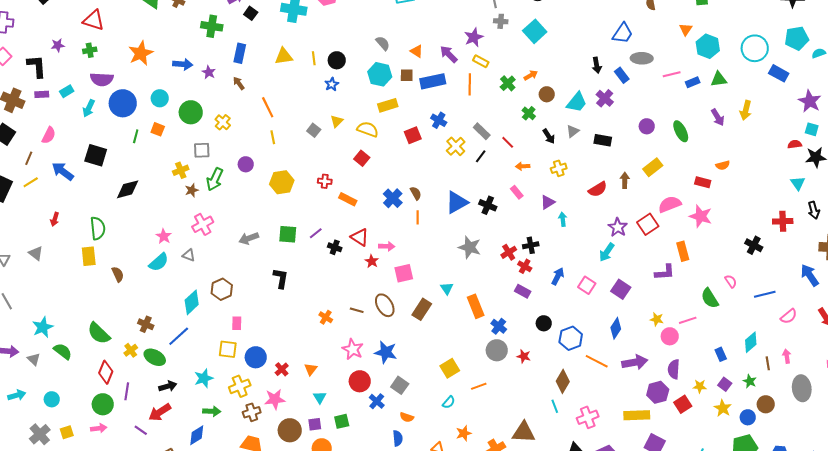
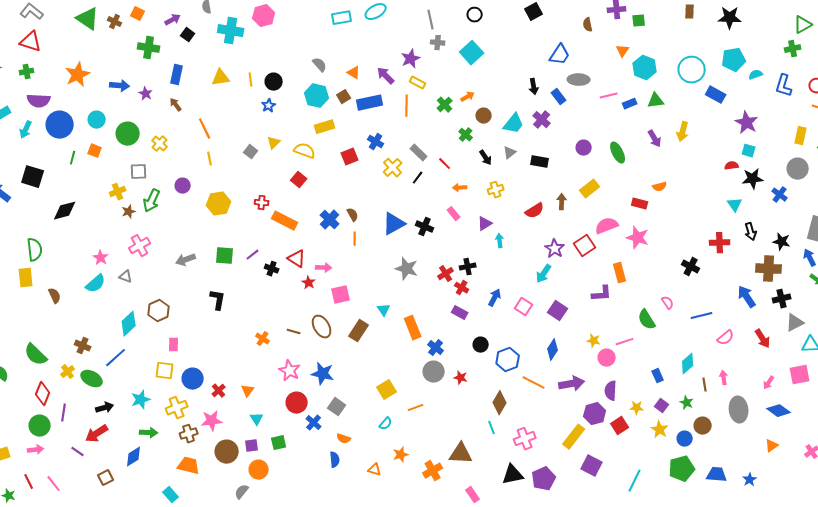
brown square: (407, 75) -> (344, 97), turned -32
orange rectangle: (348, 199) -> (285, 221), size x1.4
yellow rectangle: (637, 415) -> (574, 437), turned -50

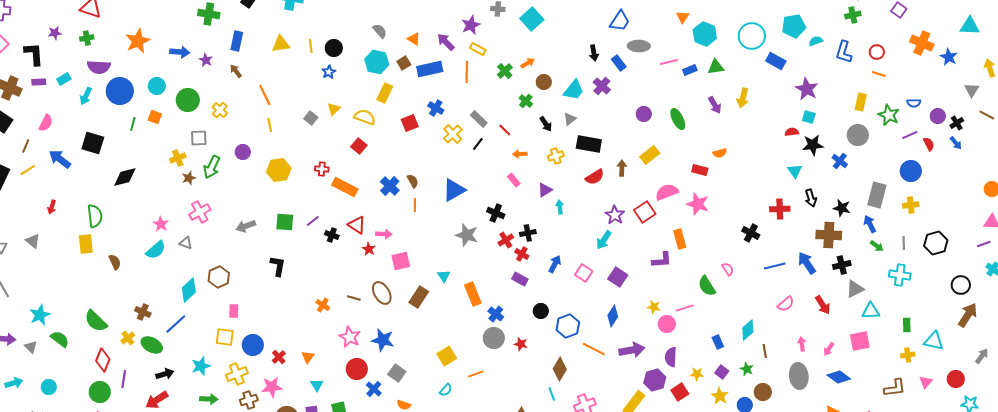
yellow rectangle: (325, 127) -> (385, 93), turned -48
black rectangle: (540, 162) -> (589, 144), moved, size x1.4
black cross: (425, 227) -> (496, 213), moved
blue line: (702, 316) -> (775, 266), moved
pink arrow: (724, 378) -> (802, 344), moved

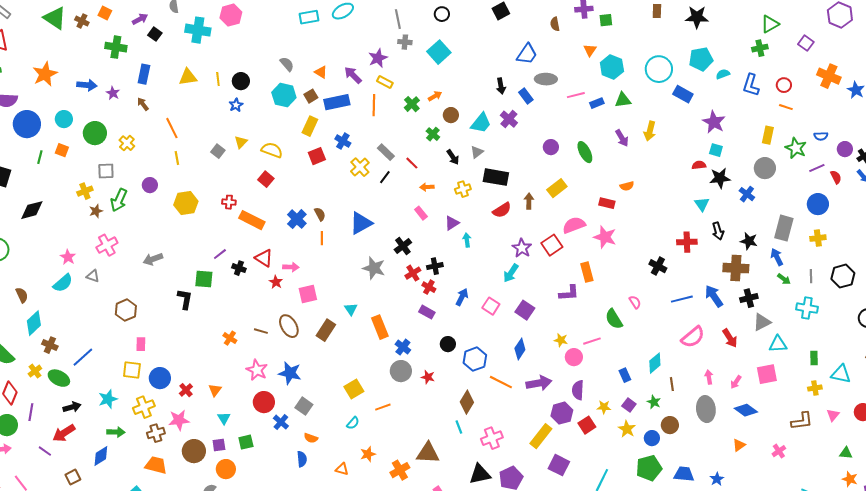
yellow rectangle: (385, 93) -> (310, 126), moved
black cross: (496, 213) -> (403, 246), turned 30
green square: (285, 222) -> (204, 279), moved
cyan diamond: (189, 290) -> (34, 323), moved
pink semicircle: (786, 304) -> (693, 337), size x1.4

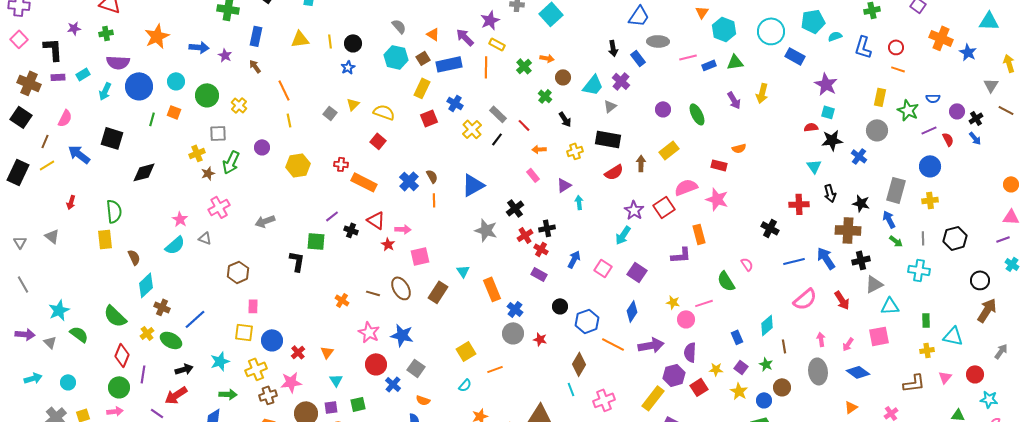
orange arrow: (435, 96) -> (547, 58), turned 40
gray triangle: (477, 152) -> (610, 106), moved

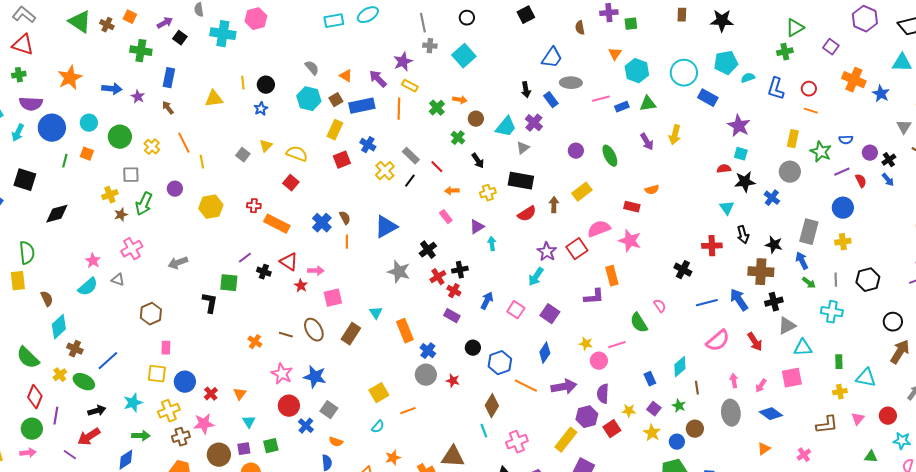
yellow triangle: (300, 39) -> (214, 99), moved
orange line: (284, 90) -> (184, 143), moved

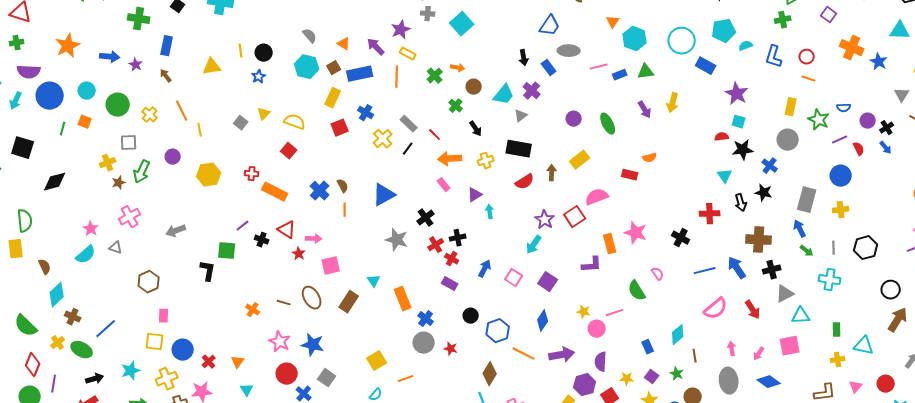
orange arrow: (452, 191) -> (450, 159), size x1.6
pink star: (630, 241) -> (636, 233), moved
black star: (774, 245) -> (764, 193), moved

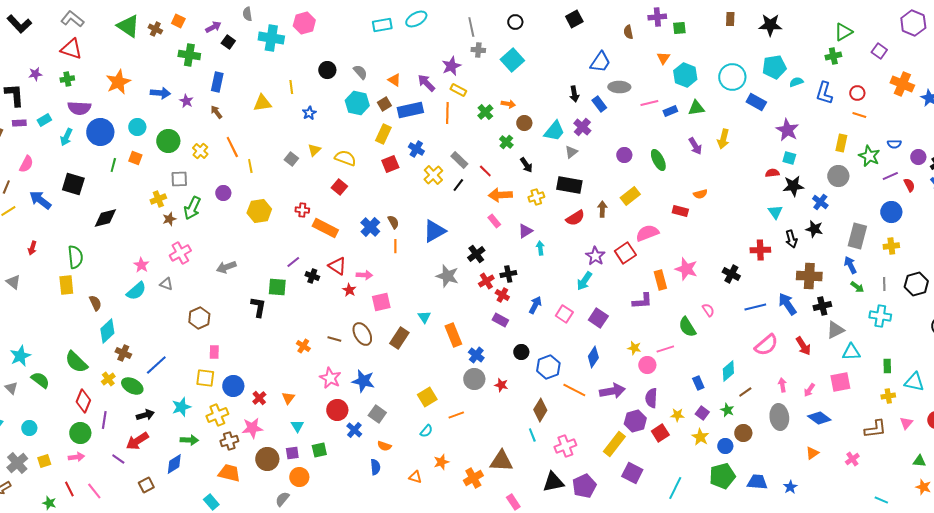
black circle: (264, 53) -> (327, 70), moved
brown line: (695, 356) -> (745, 392), turned 64

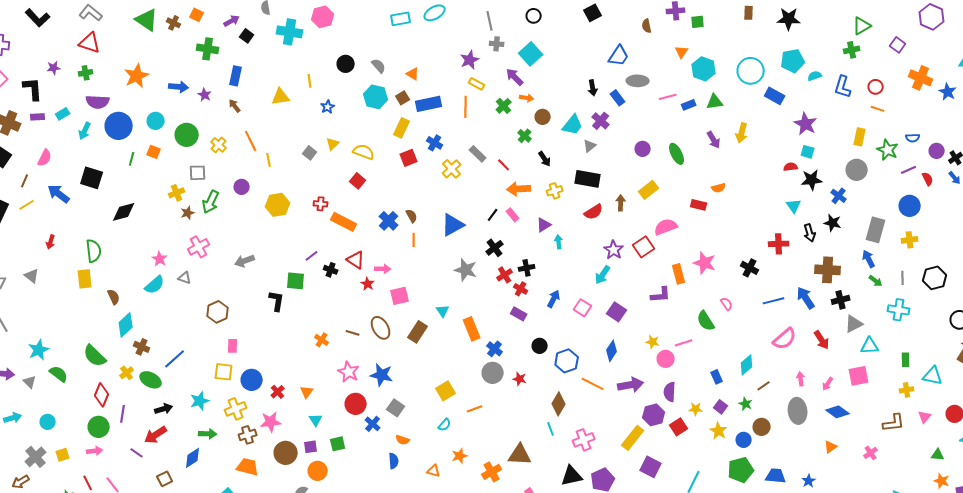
purple arrow: (426, 83) -> (515, 77), moved
black line: (458, 185) -> (493, 215), moved

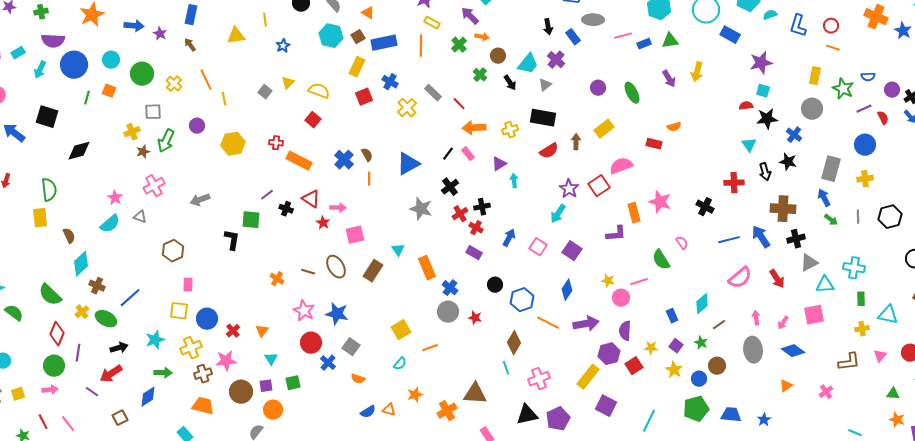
purple star: (806, 124) -> (761, 63), turned 30
black arrow: (545, 159) -> (510, 83), moved
cyan cross: (899, 310) -> (854, 268), moved
blue semicircle: (394, 461) -> (368, 412), moved, turned 63

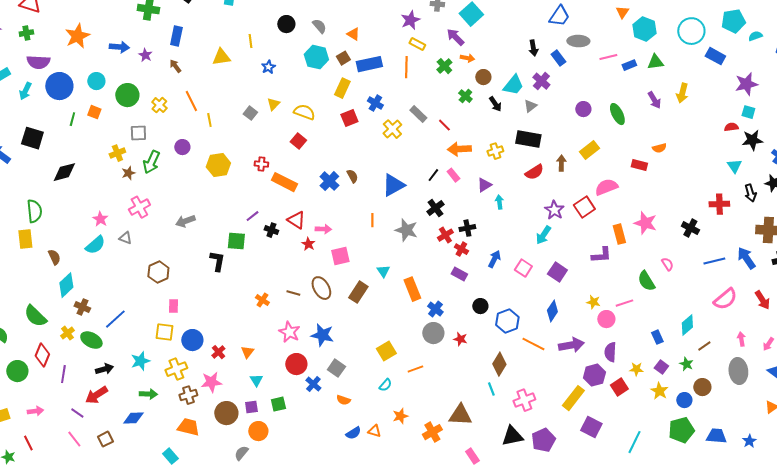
orange line: (369, 179) -> (372, 220), moved
green circle: (54, 366) -> (17, 371), moved
blue diamond: (148, 397) -> (133, 418), turned 30
pink line: (68, 424) -> (74, 439), moved

